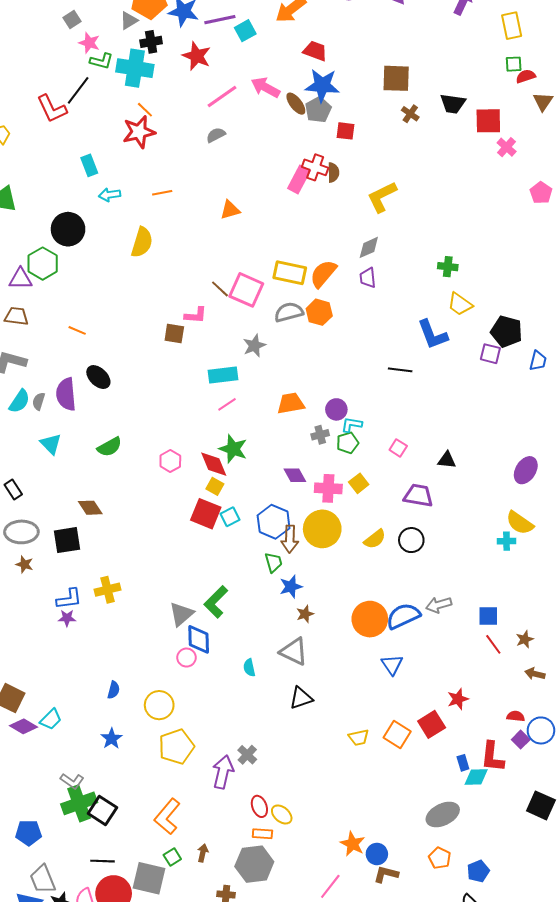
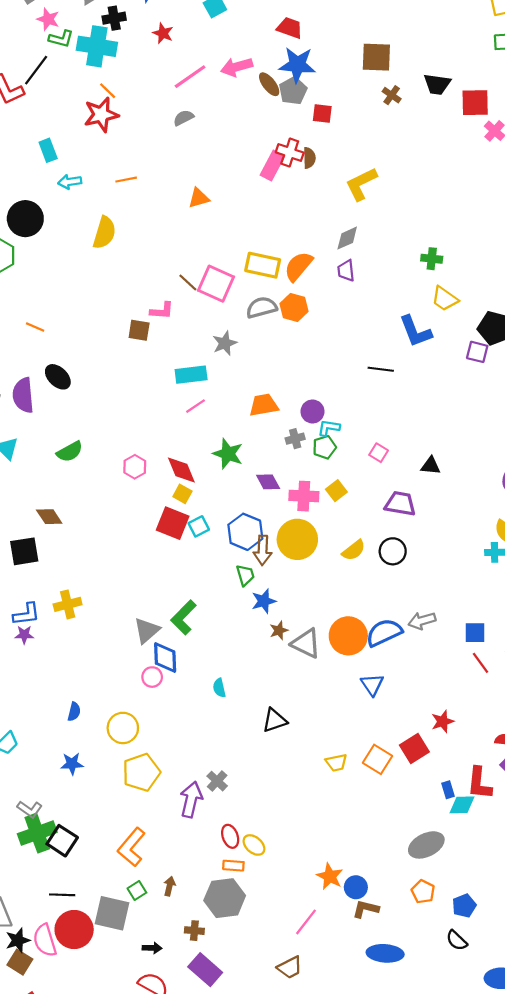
red star: (197, 56) -> (163, 33), size x0.7
pink arrow: (265, 87) -> (237, 67), turned -44
green star: (233, 449) -> (228, 454), moved
gray triangle: (294, 651) -> (306, 643), moved
blue star: (112, 739) -> (72, 764), turned 30

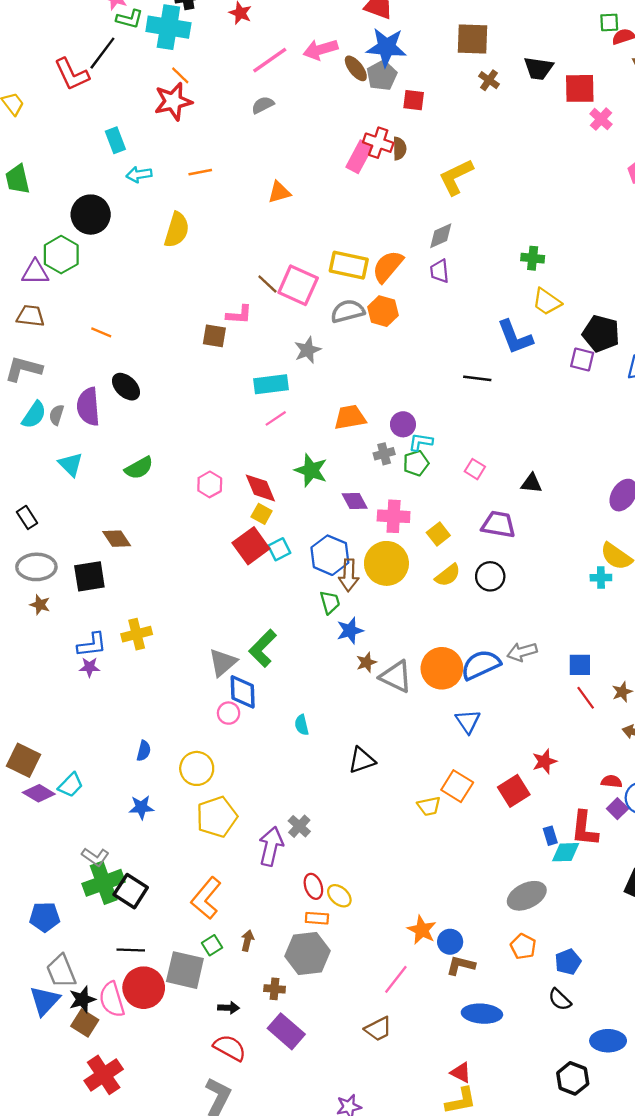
yellow square: (336, 491) -> (438, 534), moved
red square: (173, 523) -> (251, 546), turned 32
orange square: (378, 759) -> (457, 786), moved

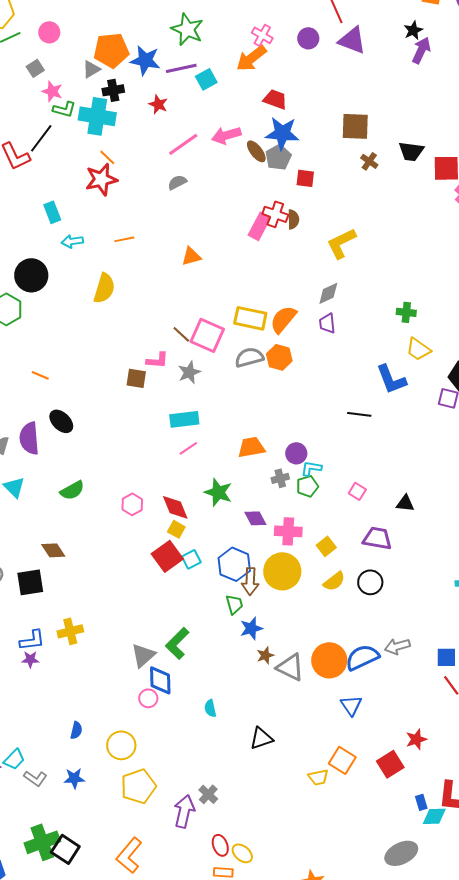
gray star: (308, 350) -> (189, 372), moved
gray L-shape: (95, 857) -> (35, 778), moved

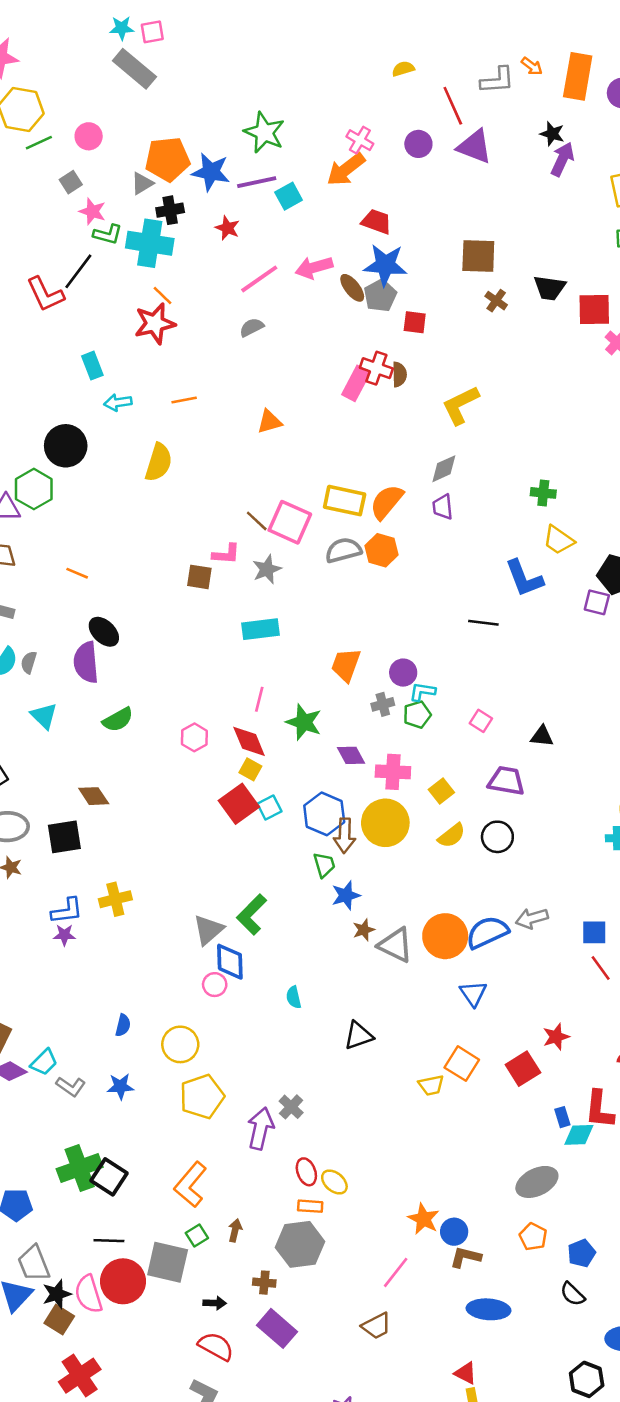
black star: (413, 30) -> (552, 134), turned -30
purple semicircle: (29, 438) -> (86, 662), moved
orange trapezoid: (251, 447) -> (346, 665), turned -60
pink line: (188, 448) -> (259, 699), moved, turned -42

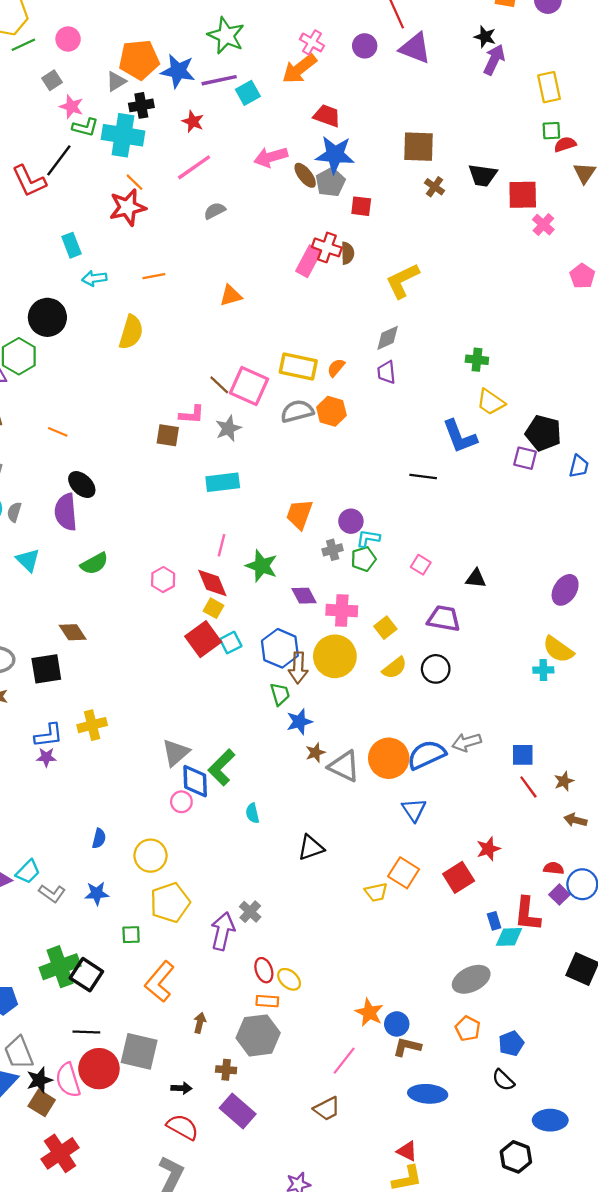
pink line: (259, 279) -> (194, 167), moved
orange semicircle: (387, 502) -> (336, 368), size x0.6
green L-shape: (252, 915) -> (222, 767), moved
green square: (197, 1235) -> (131, 935), moved, turned 30

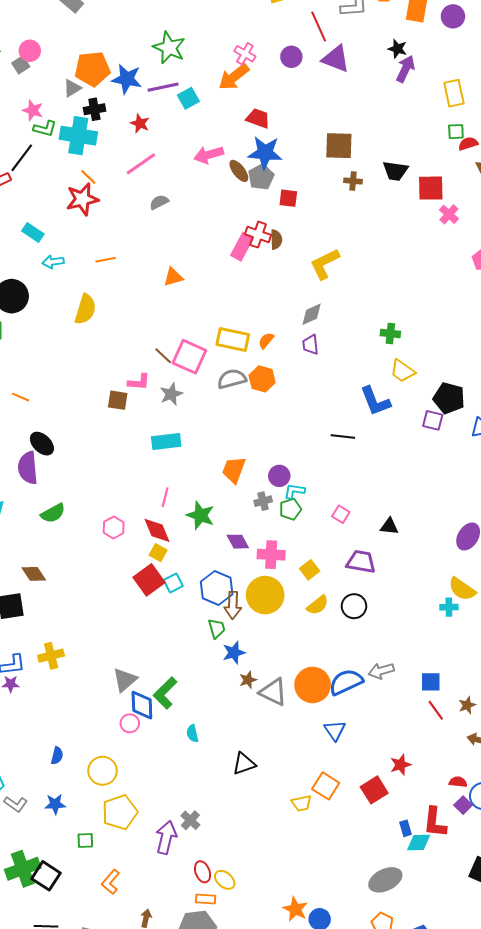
gray square: (52, 80) -> (21, 65), moved
brown cross: (435, 187) -> (353, 181), turned -30
cyan rectangle: (71, 245) -> (33, 233), turned -35
orange L-shape: (160, 982) -> (111, 882), size x0.7

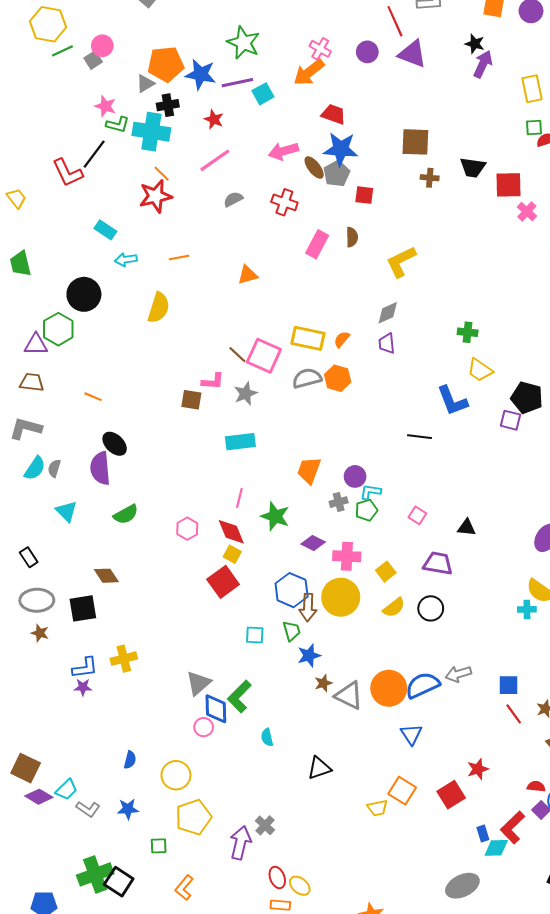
red cross: (258, 235) -> (284, 202), moved
purple diamond: (238, 542) -> (313, 543), turned -35
cyan square: (173, 583) -> (255, 635), moved, turned 30
red L-shape: (435, 822) -> (513, 827), turned 40

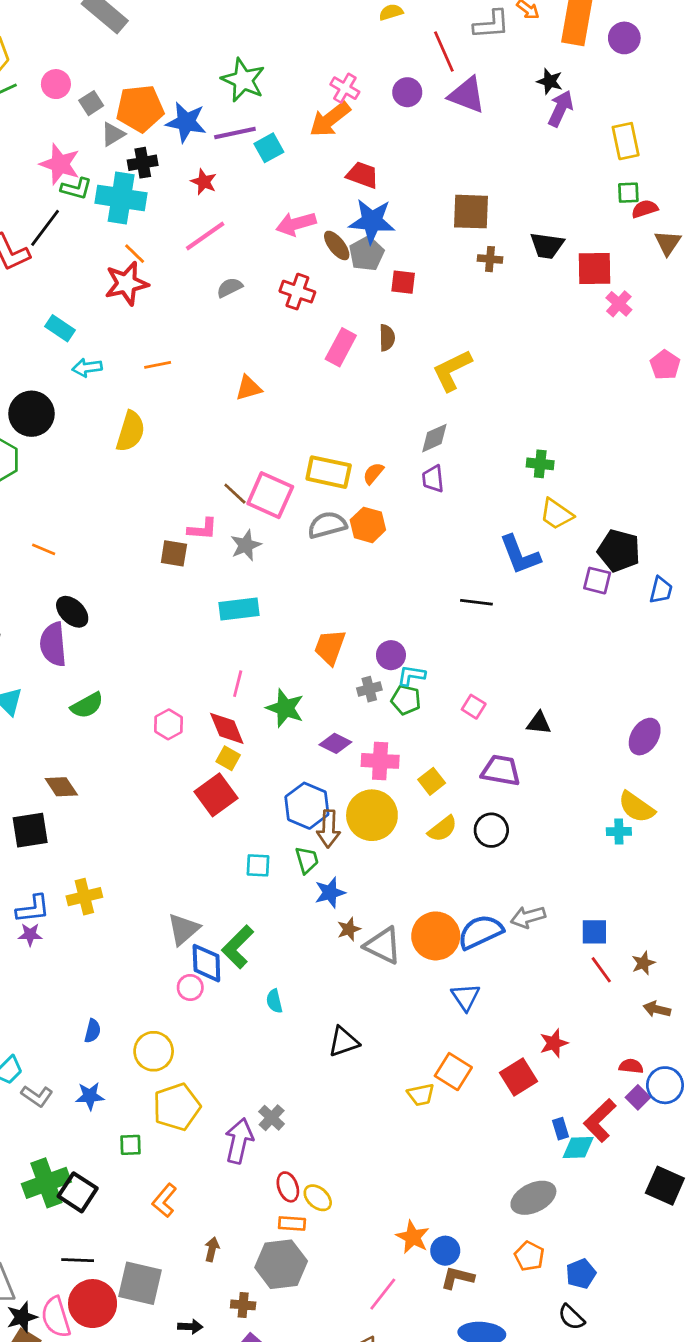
gray square: (93, 60) -> (91, 103), moved
pink star: (105, 106) -> (60, 164), size x1.4
green pentagon: (366, 510) -> (406, 700), turned 30

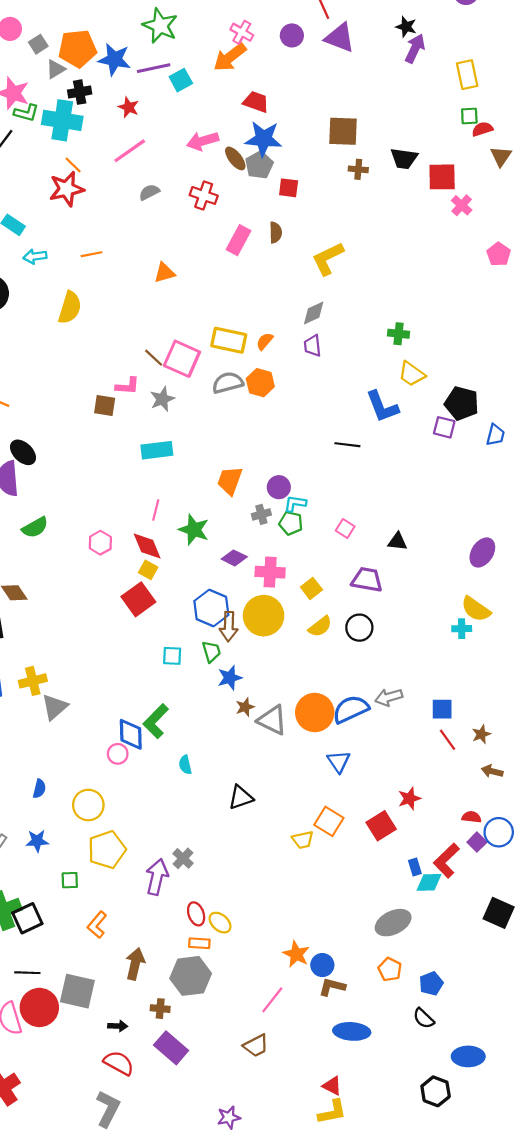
gray triangle: (183, 929) -> (55, 707), moved
black square: (78, 1192) -> (27, 918), turned 32
brown arrow: (212, 1249) -> (135, 964), size x1.6

